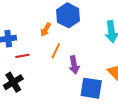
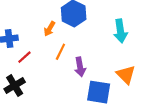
red line: (22, 56) -> (24, 57), turned -32

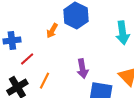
orange line: (60, 52) -> (44, 81), moved

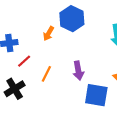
orange line: (44, 81) -> (46, 74), moved

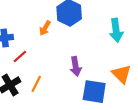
orange line: (46, 74) -> (36, 84), moved

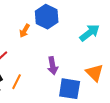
cyan arrow: (116, 30) -> (90, 33), turned -120

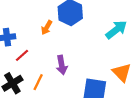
purple arrow: (53, 66) -> (62, 65), moved

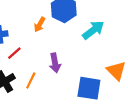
cyan arrow: (116, 30) -> (93, 30), moved

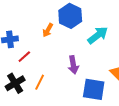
purple arrow: (55, 63) -> (73, 65), moved

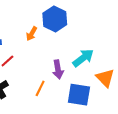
cyan arrow: (98, 35) -> (83, 58), moved
orange line: (40, 82) -> (40, 88), moved

